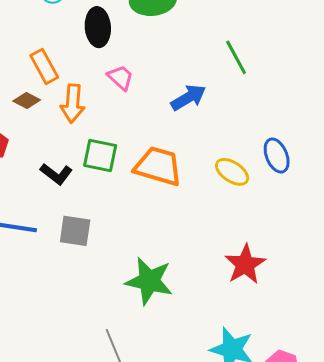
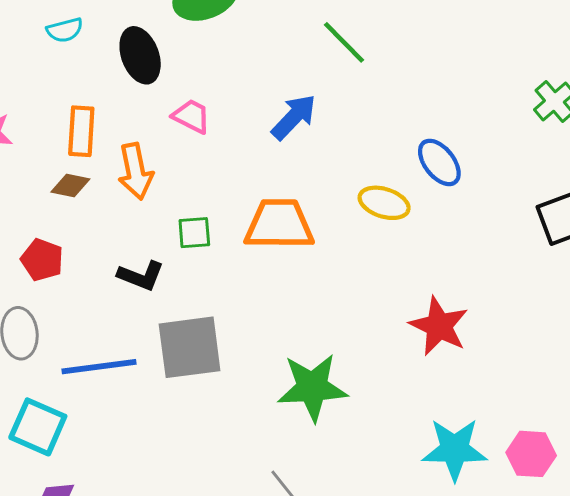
orange rectangle: (44, 66) -> (81, 131), turned 48
green square: (100, 155) -> (194, 233), size x0.7
gray square: (75, 231) -> (190, 347), size x1.4

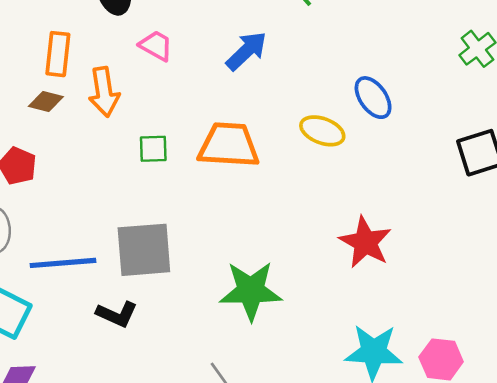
black L-shape: (141, 276) -> (117, 314), moved

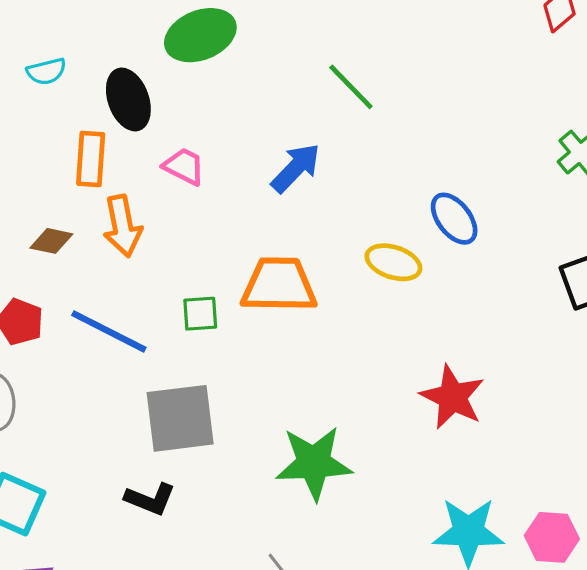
orange rectangle: (58, 54) -> (91, 159), moved
green square: (153, 149) -> (200, 314), moved
blue line: (63, 263) -> (109, 331), moved, turned 34

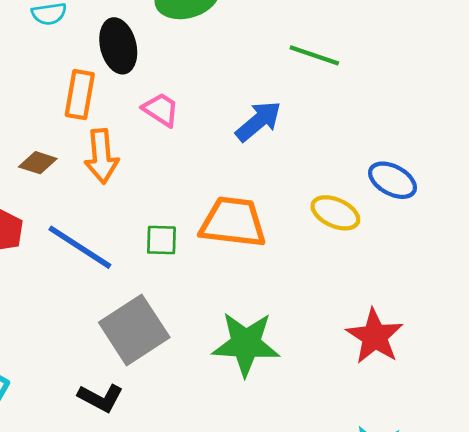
green line: (351, 87) -> (314, 55), turned -33
blue ellipse: (454, 219) -> (392, 180), turned -30
gray square: (180, 418) -> (134, 330), turned -32
green star: (314, 463) -> (246, 344), moved

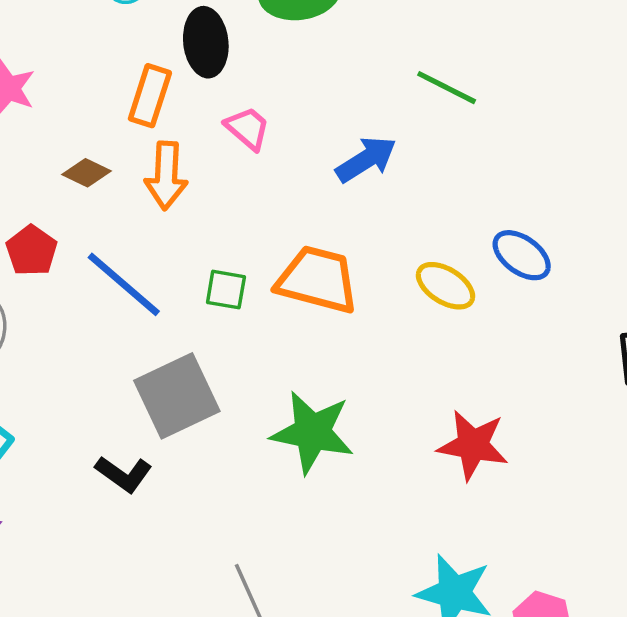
red star: (375, 336) -> (473, 445), turned -30

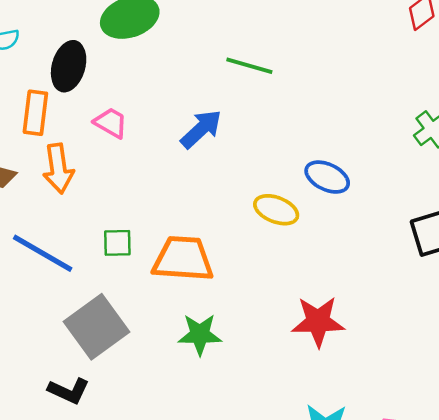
black ellipse: (206, 42) -> (69, 66), turned 33
orange trapezoid: (317, 280) -> (183, 259), moved
green star: (312, 432) -> (200, 334), size x0.7

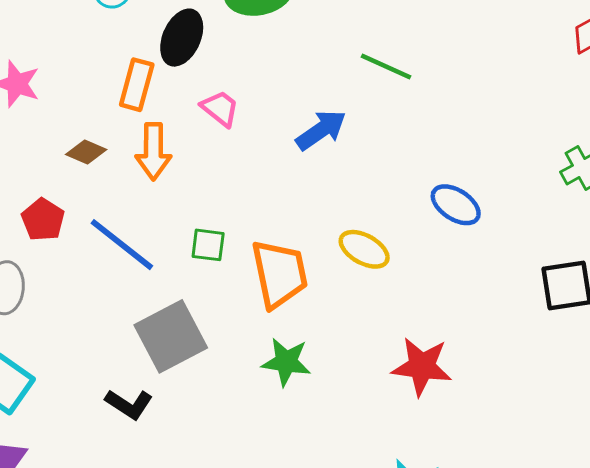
yellow ellipse: (276, 210) -> (364, 249), moved
orange trapezoid: (183, 259) -> (279, 274), turned 66

